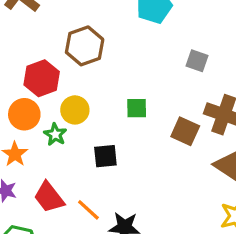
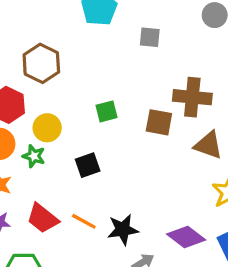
gray square: (197, 61) -> (150, 37), moved

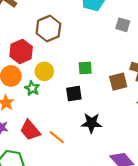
brown square: (159, 122) -> (118, 82), turned -36
black square: (88, 165) -> (74, 94), moved
black star: (123, 230) -> (91, 123), moved

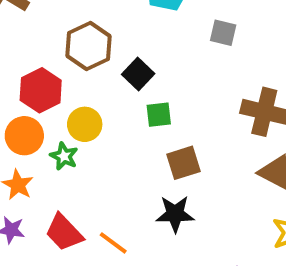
brown square: (118, 82) -> (183, 163), moved
black square: (74, 94) -> (138, 74), moved, turned -35

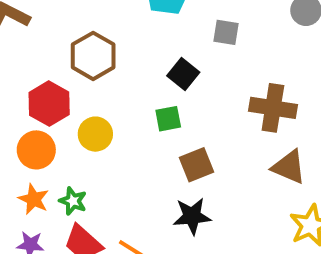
black square: (138, 74) -> (183, 74), moved
green star: (64, 156) -> (73, 201), moved

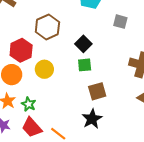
black square: (183, 74) -> (83, 44), moved
black star: (192, 216) -> (92, 119), turned -30

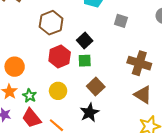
red hexagon: (21, 50) -> (60, 57), moved
yellow circle: (44, 69) -> (58, 91), moved
brown square: (97, 91) -> (96, 87), turned -30

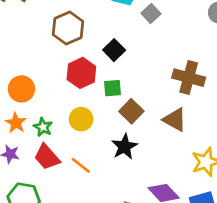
gray square: (121, 21) -> (151, 14), moved, turned 32
green square: (85, 61) -> (112, 88), moved
brown triangle: (143, 95) -> (175, 120), moved

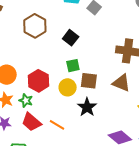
red hexagon: (81, 73) -> (39, 81), moved
brown square: (131, 111) -> (89, 81), turned -30
yellow circle: (81, 119) -> (68, 87), moved

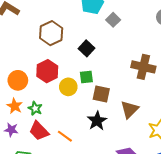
red hexagon: (39, 81) -> (47, 71), moved
brown triangle: (121, 83) -> (129, 109), moved, turned 48
yellow circle: (68, 87) -> (68, 87), moved

